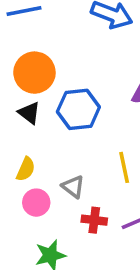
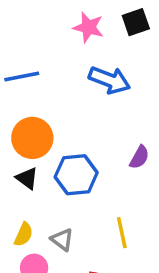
gray triangle: (73, 187) -> (62, 240), moved

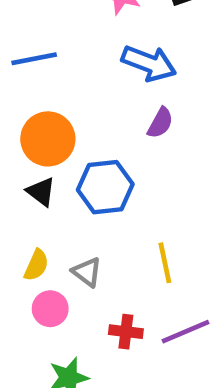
purple semicircle: (139, 157) -> (160, 123), moved

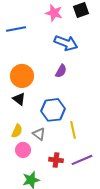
blue line: (34, 59) -> (16, 29), moved
purple semicircle: (160, 123) -> (61, 71), moved
blue hexagon: (105, 187) -> (53, 110), moved

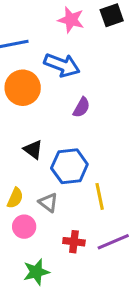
blue arrow: (66, 43) -> (62, 65), moved
orange circle: (22, 76) -> (23, 88), moved
black triangle: (19, 99) -> (33, 150), moved

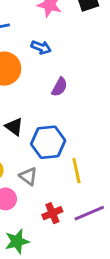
blue arrow: (62, 65) -> (41, 47), size x0.6
red cross: (74, 242) -> (52, 213), turned -30

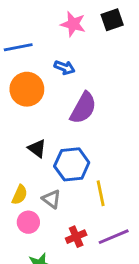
purple semicircle: (59, 87) -> (83, 108), size x1.6

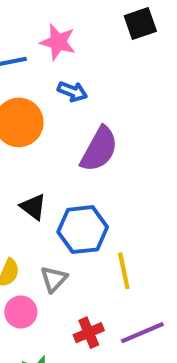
pink star: (73, 24) -> (58, 42), moved
gray triangle: (51, 199) -> (54, 279), turned 36

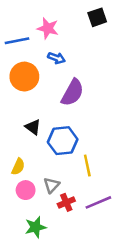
gray triangle: (54, 279) -> (52, 185), moved

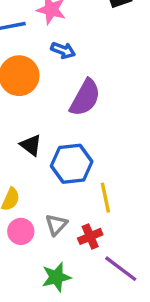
red cross: (66, 202) -> (90, 236), moved
purple line: (98, 202) -> (121, 269), moved, turned 60
green star: (35, 227) -> (56, 277), moved

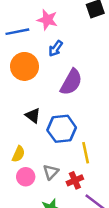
blue arrow: (63, 50) -> (56, 48), turned 105

